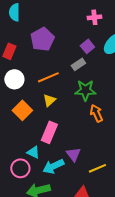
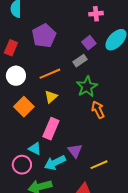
green star: (85, 90) -> (87, 87), turned -30

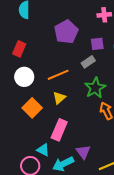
purple pentagon: (44, 36) -> (66, 32), moved
purple square: (89, 43) -> (97, 44), turned 32

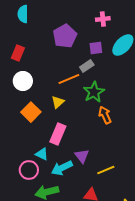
orange line: (58, 75) -> (69, 79), moved

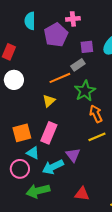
cyan semicircle: (23, 14) -> (30, 21), moved
pink cross: (103, 19) -> (73, 19), moved
orange square: (31, 112) -> (22, 133), moved, turned 30
yellow line: (106, 170) -> (97, 137), moved

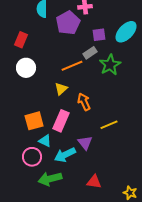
green star: (85, 91) -> (110, 65), moved
orange arrow: (96, 114) -> (84, 102), moved

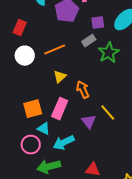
orange line: (72, 66) -> (55, 50), moved
yellow line: (109, 125) -> (108, 113), turned 72
purple triangle: (85, 143) -> (89, 122), moved

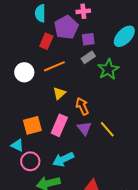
purple square: (98, 23) -> (88, 39), moved
red rectangle: (20, 28) -> (46, 41), moved
purple triangle: (89, 122) -> (84, 128), moved
cyan triangle: (44, 129) -> (17, 145), moved

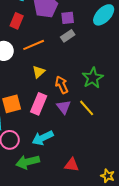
red rectangle: (46, 41) -> (17, 21), moved
green star: (108, 69) -> (93, 78), moved

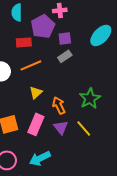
red rectangle: (17, 21) -> (24, 42), moved, turned 63

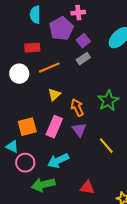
purple square: (65, 38) -> (83, 41), turned -32
red rectangle: (24, 42) -> (32, 48), moved
yellow line: (84, 128) -> (106, 146), moved

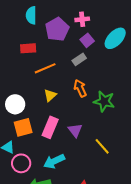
pink cross: (78, 13) -> (82, 19), moved
purple square: (83, 41) -> (87, 40), moved
white circle: (19, 74) -> (15, 104), moved
green star: (108, 101) -> (104, 101), turned -30
orange arrow: (77, 108) -> (80, 88), moved

